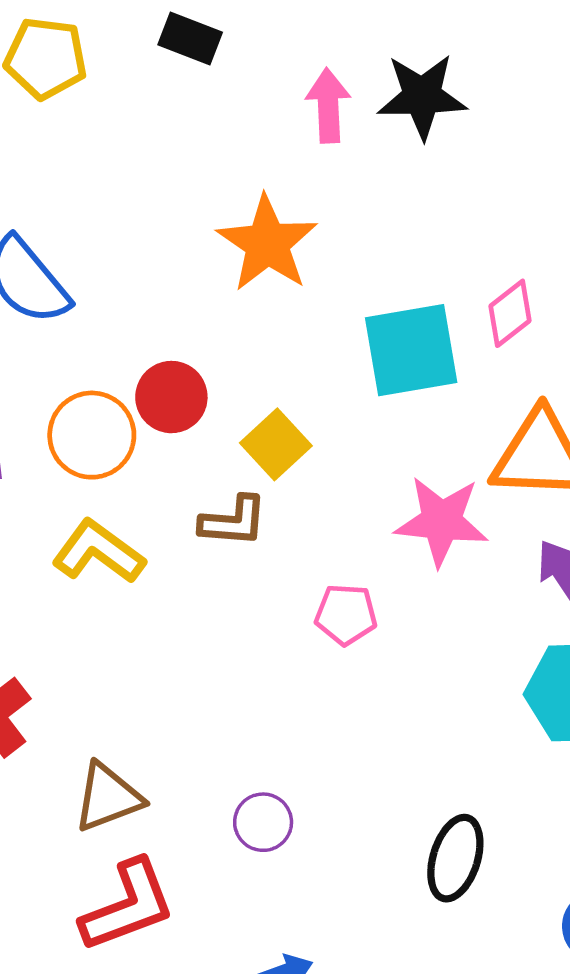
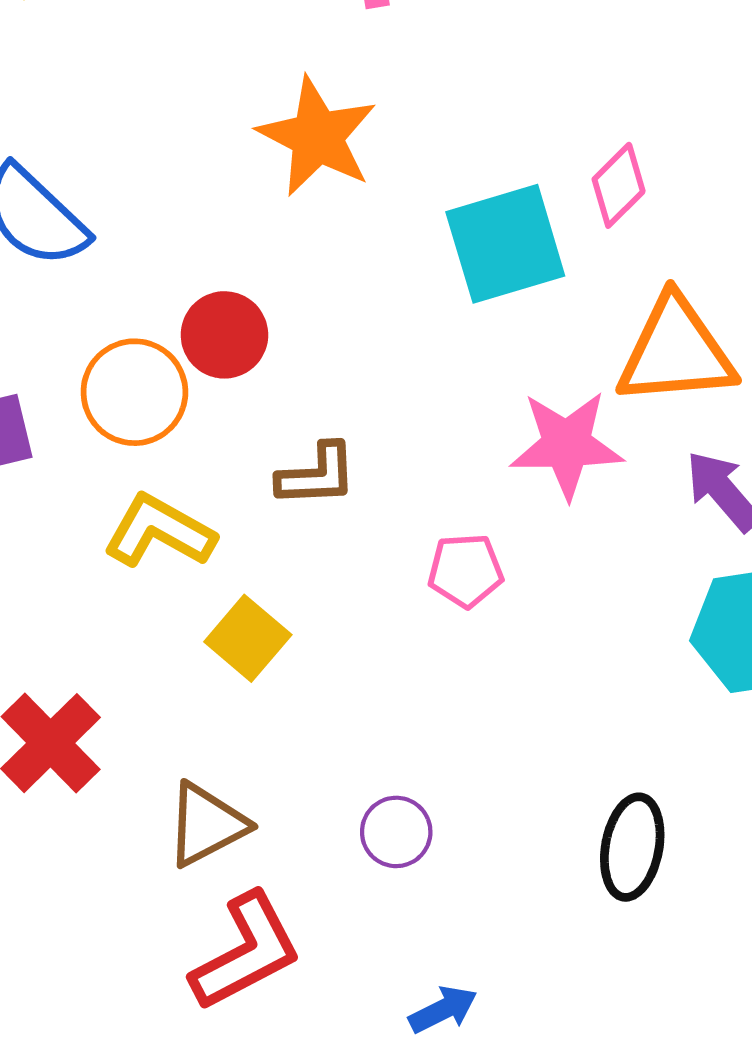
yellow square: (276, 444) -> (248, 638), moved

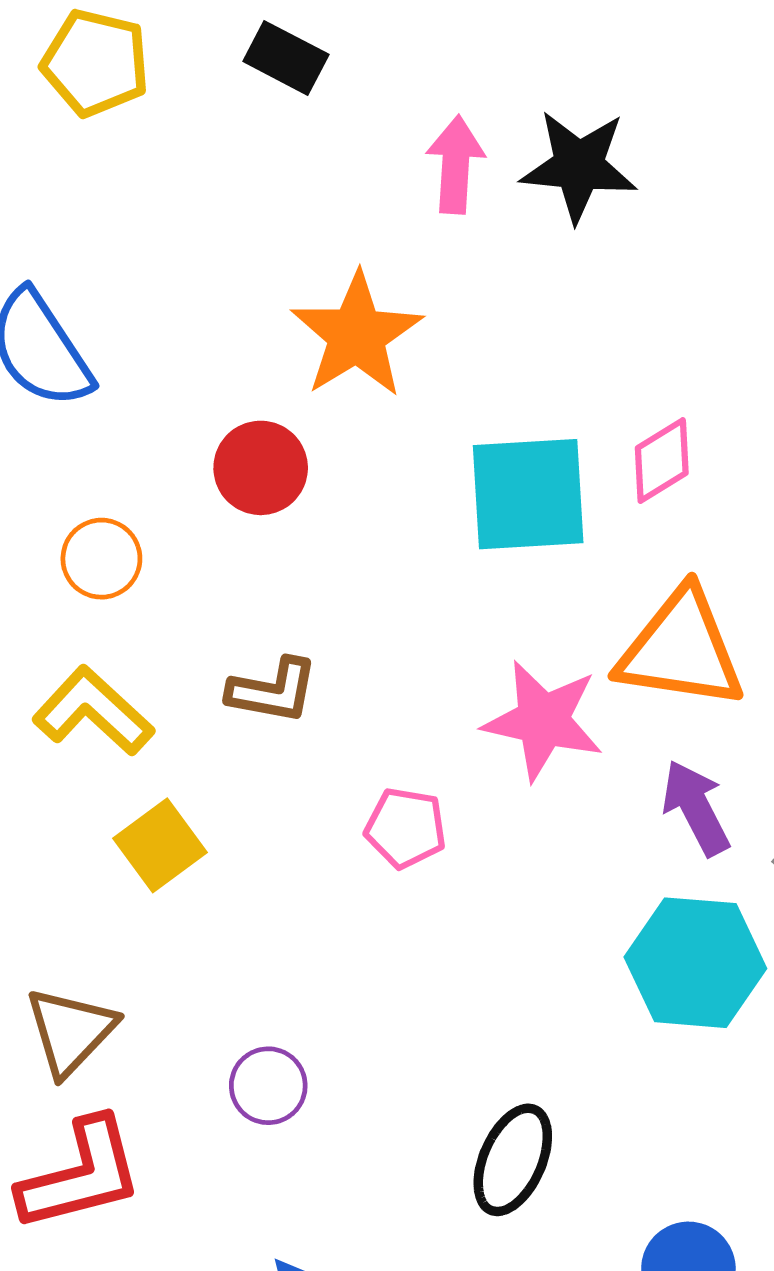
red circle: (224, 335) -> (261, 468), moved
orange circle: (134, 392) -> (101, 559), size x0.7
brown triangle: (206, 825) -> (70, 1031), turned -32

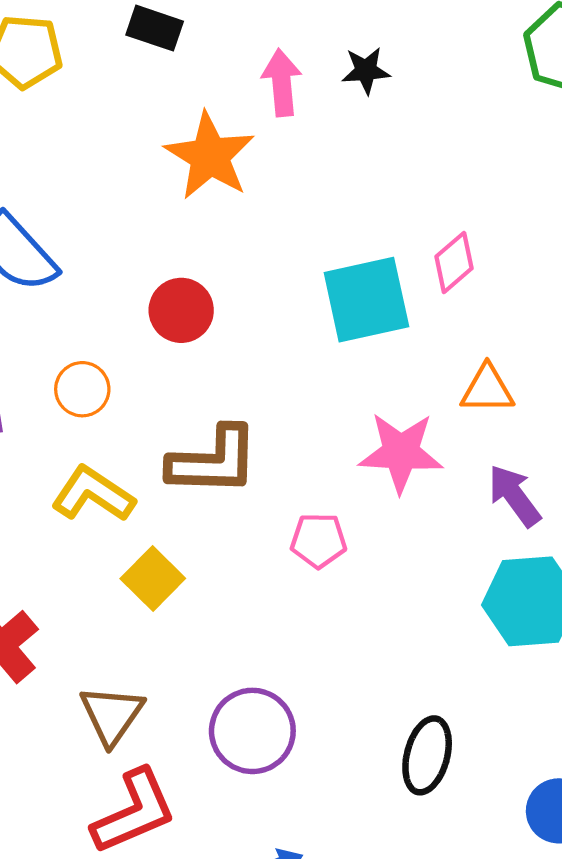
black star: (579, 166) -> (366, 71), size x0.6
orange star: (357, 335) -> (210, 156), moved
orange triangle: (681, 649) -> (487, 389), size x0.6
brown L-shape: (273, 691) -> (213, 461), size x1.5
purple circle: (268, 1086) -> (252, 731), size x1.6

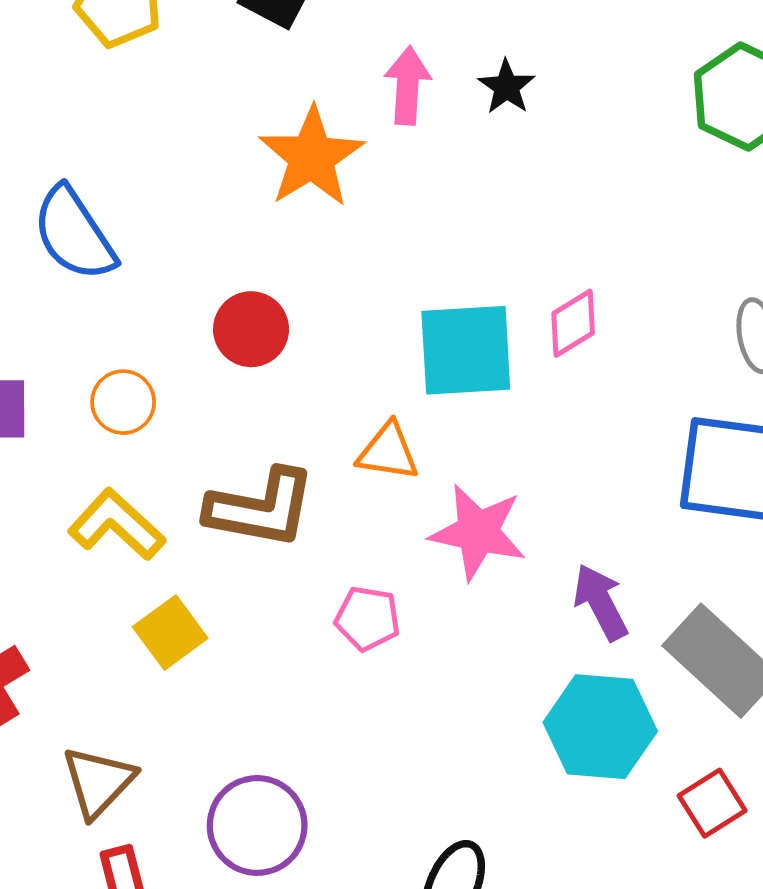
black star: (366, 71) -> (507, 87), turned 30
orange triangle: (487, 389) -> (388, 452), moved

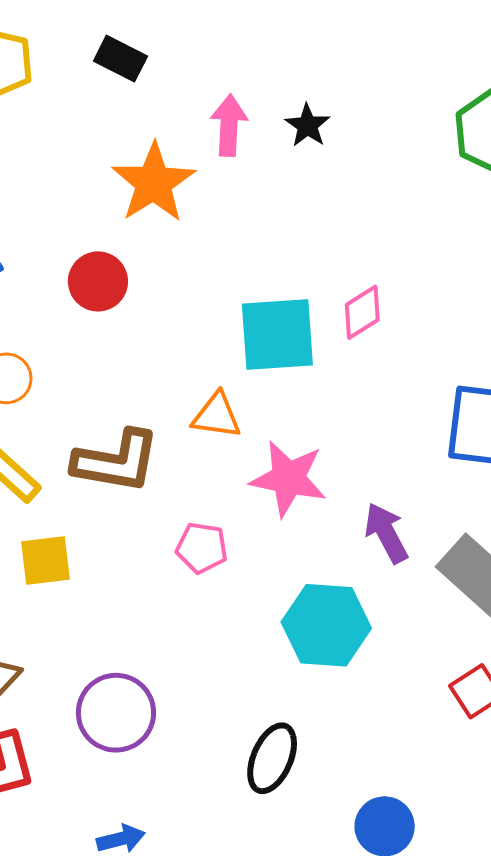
red circle: (251, 329) -> (98, 281), moved
yellow square: (170, 632) -> (46, 561), turned 30
cyan hexagon: (600, 727) -> (326, 625), moved

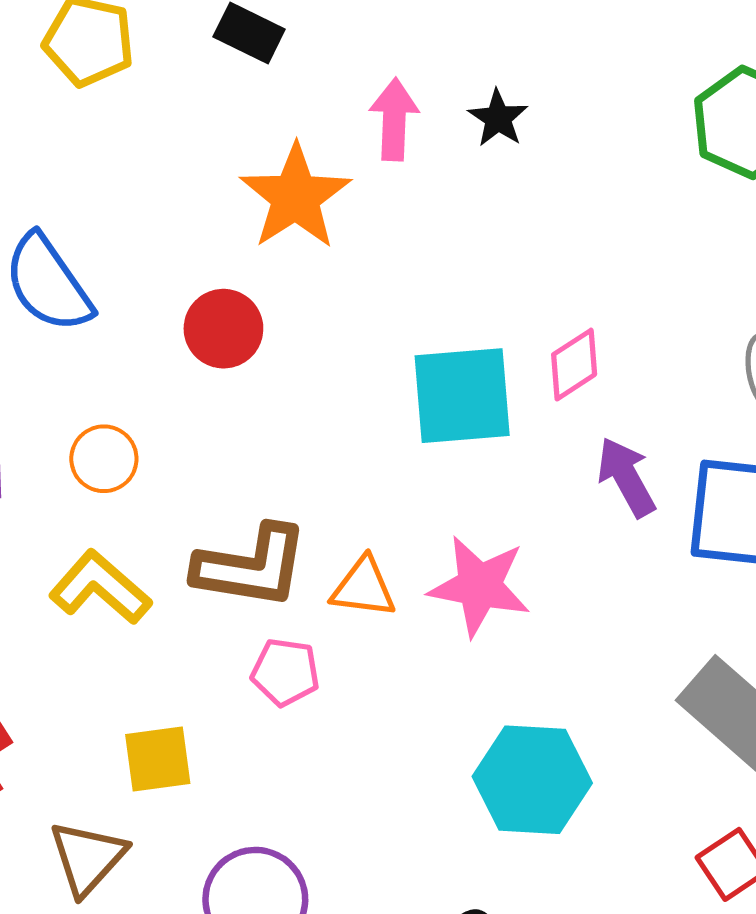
orange triangle: (217, 416) -> (364, 587), moved
purple arrow: (386, 533) -> (626, 477), moved
pink pentagon: (202, 548) -> (285, 672), moved
yellow square: (46, 561) -> (158, 759), moved

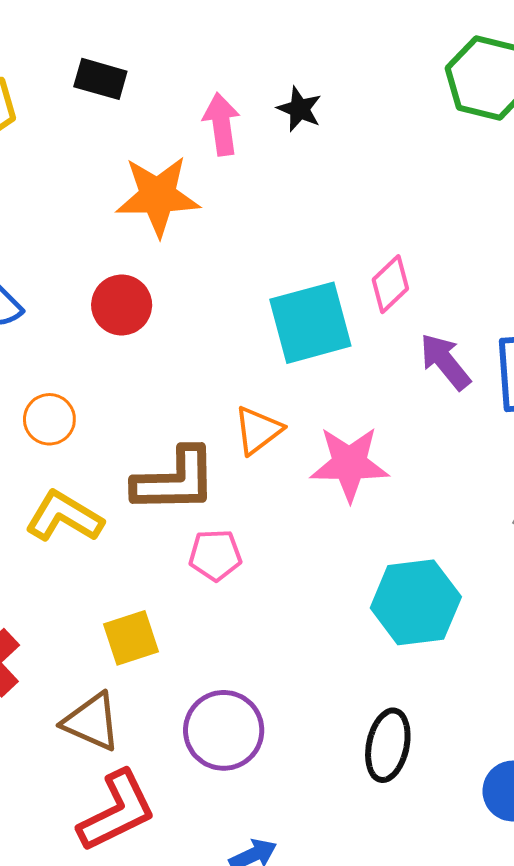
orange star: (295, 197) -> (158, 196), turned -30
orange triangle: (364, 587) -> (258, 430), moved, turned -34
brown triangle: (88, 858) -> (92, 722), turned -38

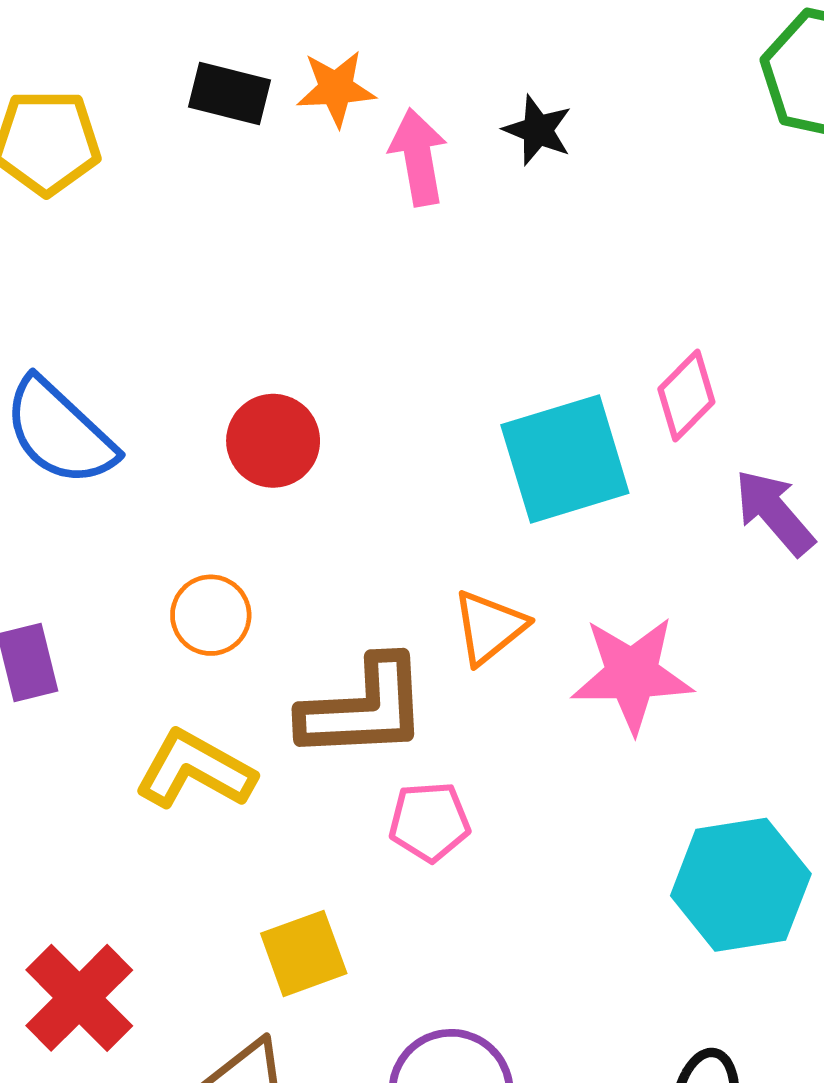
orange star: (158, 196) -> (336, 88), moved, size x0.6
orange circle: (49, 419) -> (211, 615), moved

